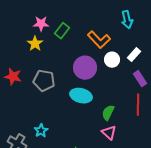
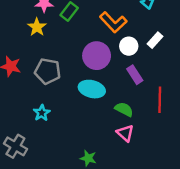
purple rectangle: (140, 79) -> (135, 75), moved
green semicircle: (108, 113) -> (124, 109), turned 91
cyan star: (41, 131) -> (42, 113), moved

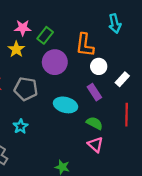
orange L-shape: (113, 22) -> (85, 45), turned 50
white rectangle: (155, 40) -> (122, 79), moved
purple circle: (97, 56) -> (55, 62), moved
purple rectangle: (135, 75) -> (94, 92), moved

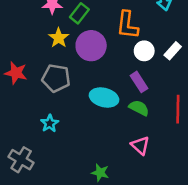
yellow star: (16, 49) -> (59, 38), moved
white rectangle: (122, 79) -> (173, 51), moved
green semicircle: (94, 123) -> (139, 108), moved

